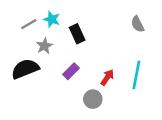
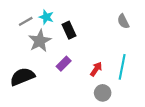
gray star: (44, 46) -> (40, 41), size x1.5
black semicircle: (25, 69) -> (22, 77), moved
gray circle: (93, 99) -> (103, 93), moved

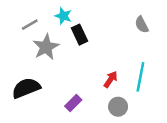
cyan star: (46, 17) -> (63, 16), moved
purple rectangle: (64, 64) -> (73, 103), moved

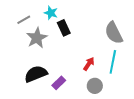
gray semicircle: (142, 25) -> (114, 33), moved, size x1.6
black semicircle: (26, 88) -> (36, 74), moved

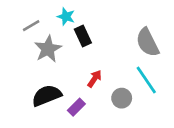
cyan line: (113, 62) -> (146, 80), turned -45
red arrow: (89, 64) -> (94, 79), moved
gray circle: (95, 86) -> (122, 98), moved

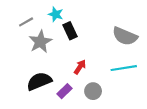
gray semicircle: (148, 42) -> (125, 36), turned -40
cyan line: (146, 80) -> (124, 68), turned -65
gray circle: (122, 98) -> (93, 91), moved

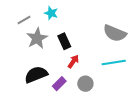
black rectangle: (70, 31) -> (64, 41), moved

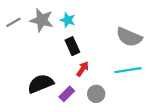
cyan star: (51, 13) -> (68, 20), moved
gray line: (24, 20) -> (13, 22), moved
gray star: (37, 38) -> (42, 20), moved, turned -30

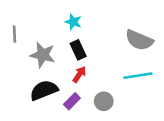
gray star: (42, 20) -> (43, 55), moved
gray line: (13, 22) -> (15, 34), moved, turned -63
red arrow: (83, 69) -> (79, 74), moved

